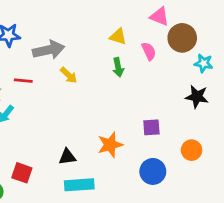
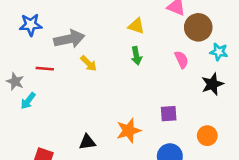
pink semicircle: (149, 51) -> (181, 60), moved
black star: (197, 97) -> (212, 84), turned -30

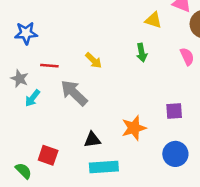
blue star: (31, 25) -> (26, 33), moved
yellow triangle: (136, 26) -> (153, 20), moved
gray arrow: (69, 39) -> (74, 93), moved, turned -124

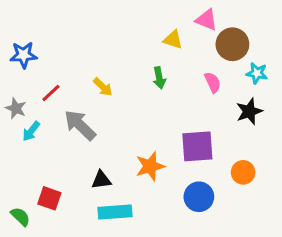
red line: (49, 66) -> (51, 93), turned -48
purple square: (174, 111) -> (197, 146), size x1.6

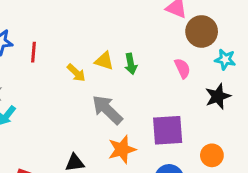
yellow triangle: (173, 40) -> (104, 61), moved
red line: (51, 93) -> (34, 52), moved, turned -42
gray arrow: (80, 125) -> (107, 110), moved

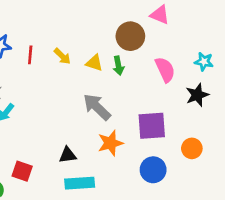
brown circle: (202, 31) -> (130, 36), moved
pink semicircle: (182, 68) -> (165, 70), size x1.4
yellow arrow: (76, 73) -> (62, 56), moved

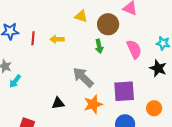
yellow arrow: (62, 56) -> (57, 39), turned 136
yellow triangle: (94, 63) -> (81, 16), moved
black star: (197, 95) -> (158, 68), turned -30
black triangle: (68, 155) -> (58, 103), moved

